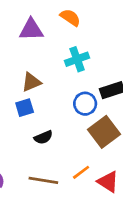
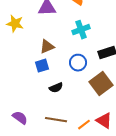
blue circle: (85, 104) -> (78, 63), moved
orange line: (81, 172) -> (84, 125), moved

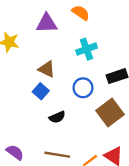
brown triangle: (47, 47) -> (47, 69), turned 49
blue square: (42, 66) -> (41, 91), turned -32

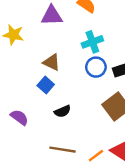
blue circle: (83, 88) -> (96, 67), moved
purple semicircle: (15, 152) -> (19, 117), moved

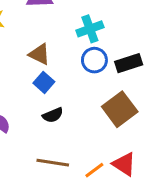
blue square: (46, 85) -> (44, 82), moved

